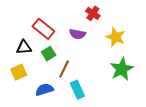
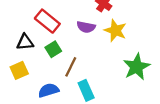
yellow star: (116, 37) -> (115, 30), moved

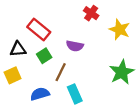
purple semicircle: (86, 27) -> (75, 46), moved
yellow star: (115, 30) -> (120, 30), moved

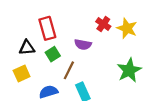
red cross: (91, 13) -> (103, 24), moved
red rectangle: (39, 30) -> (47, 28), turned 35

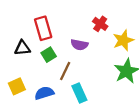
yellow star: (127, 28) -> (123, 40), moved, turned 30
yellow square: (22, 74) -> (17, 86), moved

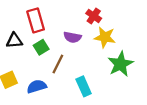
yellow star: (123, 40) -> (105, 37), moved, turned 30
cyan rectangle: (79, 93) -> (84, 86), moved

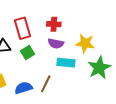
red cross: (94, 16) -> (54, 24), moved, turned -32
brown line: (58, 64) -> (46, 84), moved
cyan rectangle: (84, 86) -> (66, 63), moved, turned -60

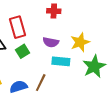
red cross: (54, 24) -> (54, 11), moved
yellow star: (85, 43) -> (80, 42), turned -30

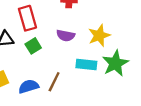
cyan rectangle: (61, 61) -> (86, 64), moved

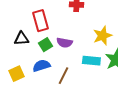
purple semicircle: (66, 36) -> (64, 43), moved
blue semicircle: (29, 86) -> (41, 66), moved

